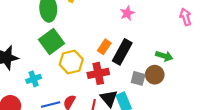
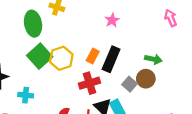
yellow hexagon: (71, 62) -> (61, 58), moved
gray square: (138, 78) -> (130, 84), turned 32
cyan cross: (34, 79) -> (26, 95), turned 32

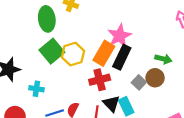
pink star: (112, 20) -> (120, 36), moved, size x1.6
orange rectangle: (93, 56) -> (104, 53), size x1.6

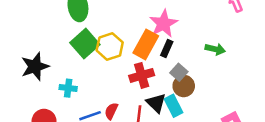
black rectangle: (122, 57) -> (167, 48), size x0.6
brown circle: (155, 78) -> (184, 86), moved
gray square: (139, 82) -> (179, 72), moved

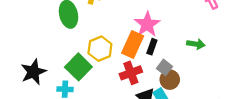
green square: (85, 44) -> (78, 67), moved

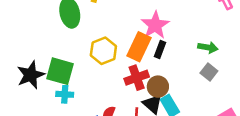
green square: (78, 67) -> (60, 71), moved, turned -30
gray square: (164, 67) -> (209, 72), moved
brown circle: (170, 80) -> (158, 87), moved

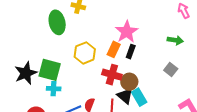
orange rectangle: (139, 47) -> (114, 49), size x0.7
green arrow: (208, 47) -> (175, 40), moved
red cross: (137, 78) -> (112, 75), turned 36

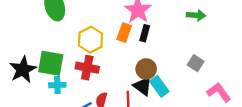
gray square: (171, 69) -> (196, 63), moved
red cross: (112, 75) -> (87, 68), moved

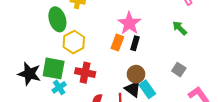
green arrow: (196, 15) -> (180, 28), turned -140
yellow hexagon: (90, 40) -> (74, 42), moved
black star: (23, 70) -> (29, 74), turned -30
cyan cross: (57, 85) -> (59, 87), turned -32

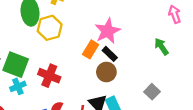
yellow hexagon: (74, 42) -> (50, 28), moved
black rectangle: (135, 43) -> (110, 54), turned -72
brown circle: (136, 74) -> (106, 72), moved

